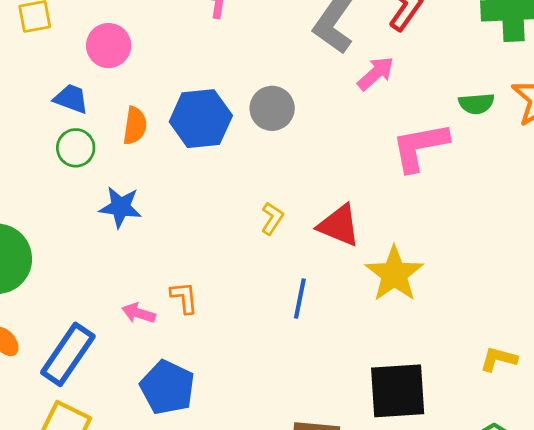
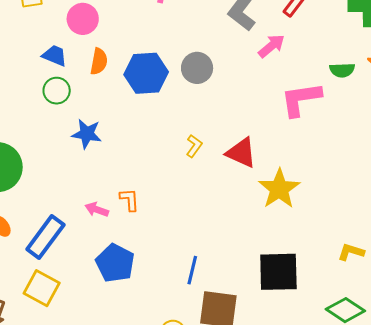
orange semicircle: (135, 126) -> (99, 61), moved
blue line: (300, 298) -> (192, 270), moved

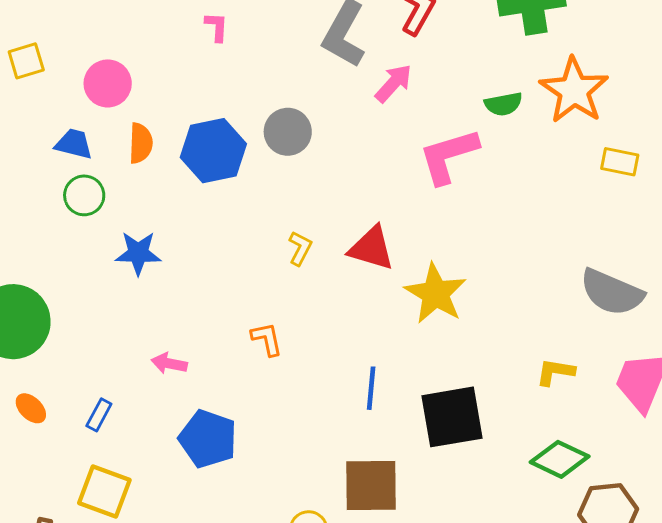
orange L-shape: (129, 200) -> (267, 339), moved
blue rectangle: (45, 237) -> (99, 415), size x0.5
blue line: (192, 270) -> (371, 388), moved

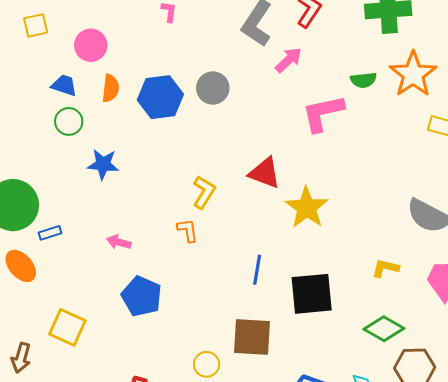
yellow L-shape: (300, 248) -> (204, 192), moved, size x1.4
orange ellipse: (31, 408) -> (21, 266), size x1.5
blue rectangle: (99, 415) -> (50, 233), moved, turned 40

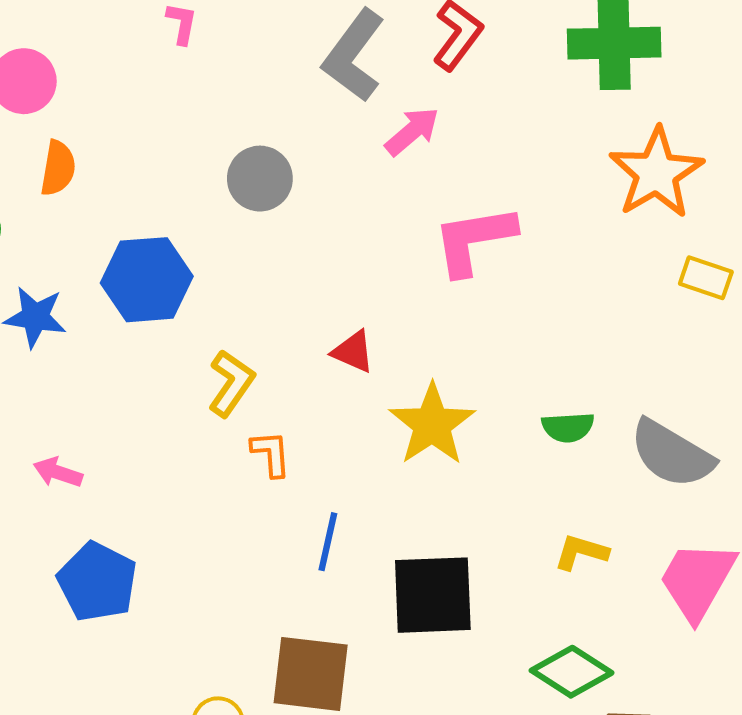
green semicircle: (363, 80) -> (568, 427), moved
blue hexagon: (160, 97) -> (147, 280), moved
red triangle: (265, 173) -> (353, 352), size x0.7
orange L-shape: (188, 230) -> (271, 454), moved

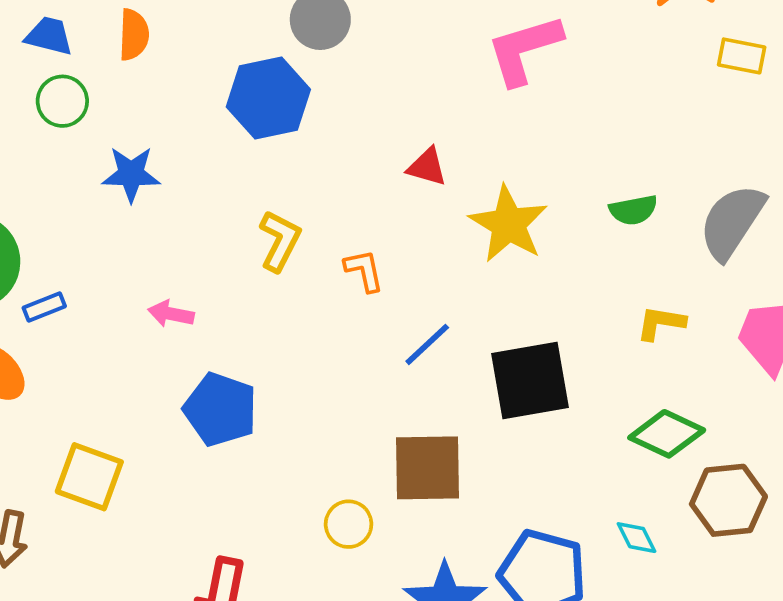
blue hexagon: (147, 280) -> (268, 98), moved
yellow L-shape: (231, 383) -> (280, 241), moved
gray semicircle: (672, 454) -> (732, 222), turned 100
blue line: (328, 542) -> (427, 344), turned 42

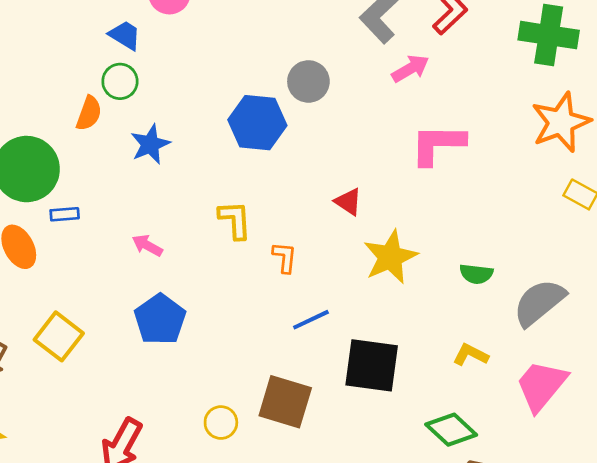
orange semicircle: (134, 35) -> (89, 113), moved
blue star: (131, 174) -> (150, 144), turned 30
yellow L-shape: (280, 241) -> (235, 220), turned -48

